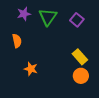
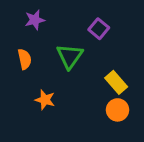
green triangle: (48, 17) -> (70, 56), moved
purple square: (77, 20) -> (99, 29), moved

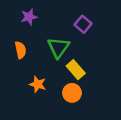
yellow rectangle: (116, 82) -> (76, 70), moved
orange circle: (118, 110) -> (72, 93), moved

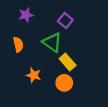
purple square: (83, 24) -> (65, 20), moved
green triangle: (58, 48) -> (52, 42), turned -30

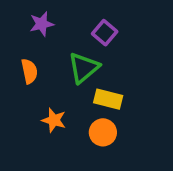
green triangle: (52, 42) -> (84, 68), turned 45
yellow rectangle: (68, 62) -> (108, 99), turned -35

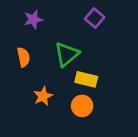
purple square: (105, 33) -> (95, 18), moved
orange star: (54, 120) -> (43, 96), turned 30

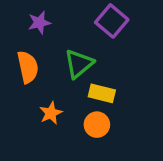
purple square: (95, 18) -> (112, 21), size x1.4
orange semicircle: (23, 57) -> (28, 67), size x1.4

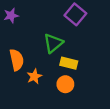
purple star: (39, 23) -> (11, 16), moved
orange semicircle: (28, 67) -> (17, 60), moved

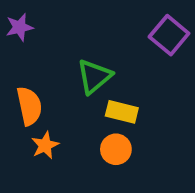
purple square: (75, 14) -> (169, 35), moved
orange star: (34, 76) -> (45, 145), moved

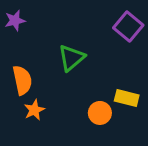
yellow rectangle: (122, 112) -> (127, 98), moved
orange circle: (116, 149) -> (100, 113), moved

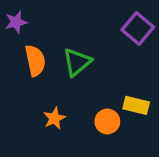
orange semicircle: (22, 80) -> (35, 61), moved
orange star: (34, 110) -> (54, 118), moved

